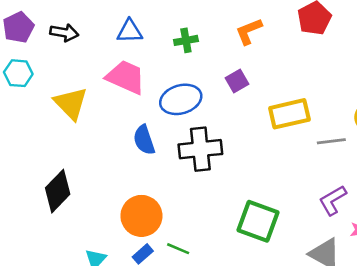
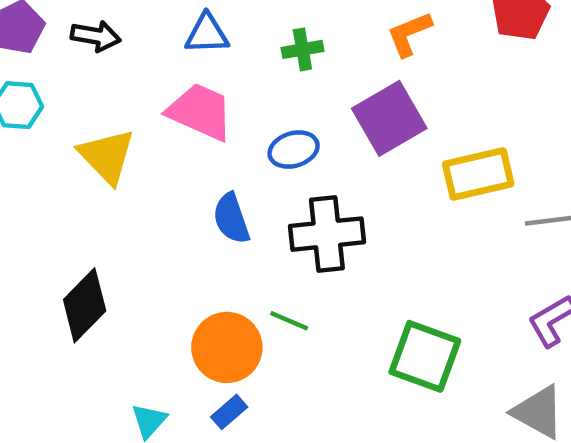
purple square: (237, 81) -> (389, 118), size x1.8
blue ellipse: (181, 99) -> (294, 150), size x0.7
green line: (178, 249) -> (289, 321), moved

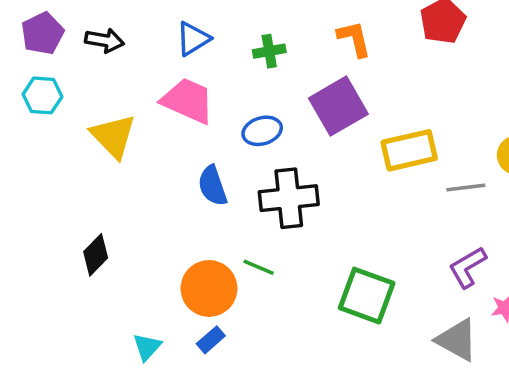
blue triangle: (207, 34) -> (193, 39), turned -30
orange L-shape: (409, 34) -> (354, 39), turned 99
black diamond: (85, 305) -> (96, 255), size x0.7

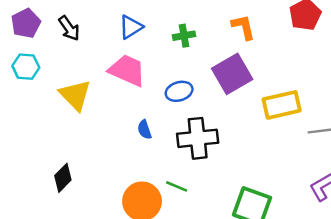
black arrow: (104, 40) -> (69, 28), turned 45
blue semicircle: (213, 186) -> (144, 130), size x0.7

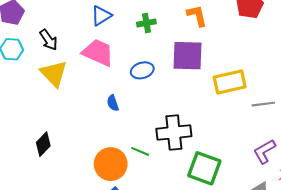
black arrow: (69, 28) -> (49, 40), moved
purple square: (232, 74) -> (188, 56), turned 32
black cross: (198, 138) -> (174, 132), moved

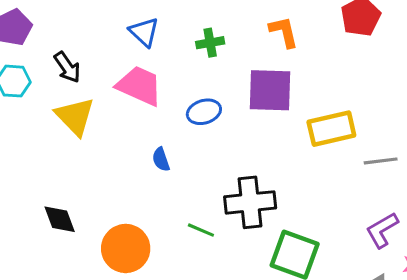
blue triangle: (101, 16) -> (144, 32), turned -45
black diamond: (43, 144) -> (60, 219), turned -65
orange circle: (111, 164) -> (126, 248), moved

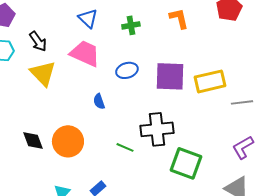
purple square: (270, 90) -> (170, 76), moved
orange circle: (126, 248) -> (68, 141), moved

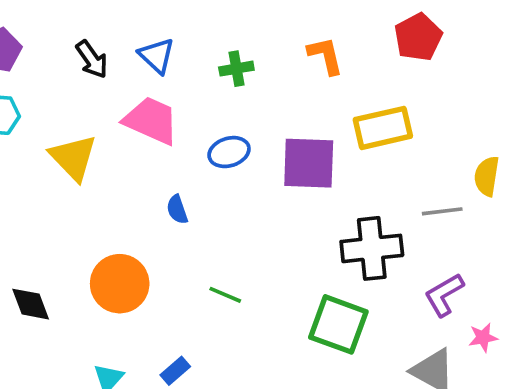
black arrow: (38, 41) -> (92, 59), moved
yellow rectangle: (210, 81) -> (383, 128), moved
black cross: (157, 129) -> (372, 248), moved
black diamond: (33, 140) -> (31, 304), moved

